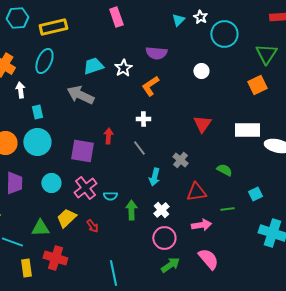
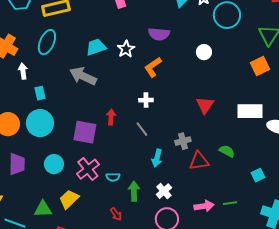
gray cross: (180, 160) -> (183, 141), turned 35
red triangle: (196, 192) -> (199, 161), moved
green line: (227, 209) -> (230, 203), moved
red arrow: (92, 226) -> (116, 214), moved

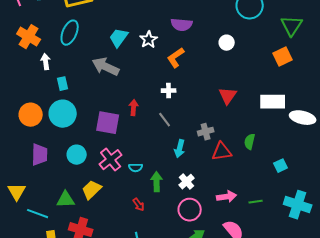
cyan trapezoid: (96, 47) -> (119, 38), turned -35
green semicircle: (227, 151) -> (250, 142), turned -105
green line: (230, 203) -> (256, 202), moved

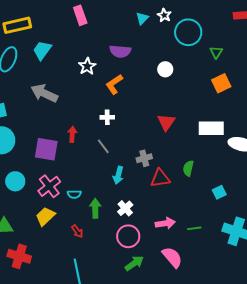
green triangle: (292, 26) -> (216, 52), moved, size x0.6
cyan trapezoid: (119, 38) -> (42, 50), moved
yellow trapezoid: (92, 190) -> (45, 216), moved

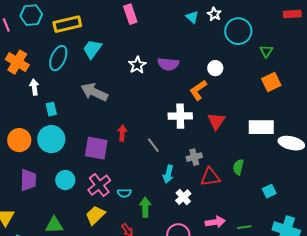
cyan triangle: (142, 18) -> (192, 17), turned -32
purple semicircle: (120, 51) -> (168, 64), moved
orange L-shape: (114, 84) -> (198, 90), moved
white cross: (107, 117) -> (180, 116), moved, size x1.6
white cross: (125, 208) -> (183, 197), moved

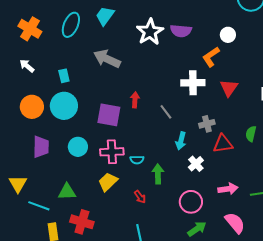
white star: (137, 65) -> (150, 32), size x1.5
white arrow: (34, 87) -> (27, 66), moved, turned -42
pink cross: (99, 185) -> (112, 152), turned 35

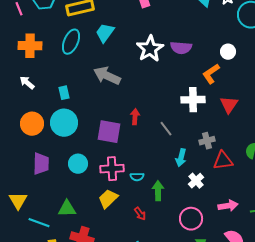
orange cross: (30, 29) -> (30, 46), turned -30

